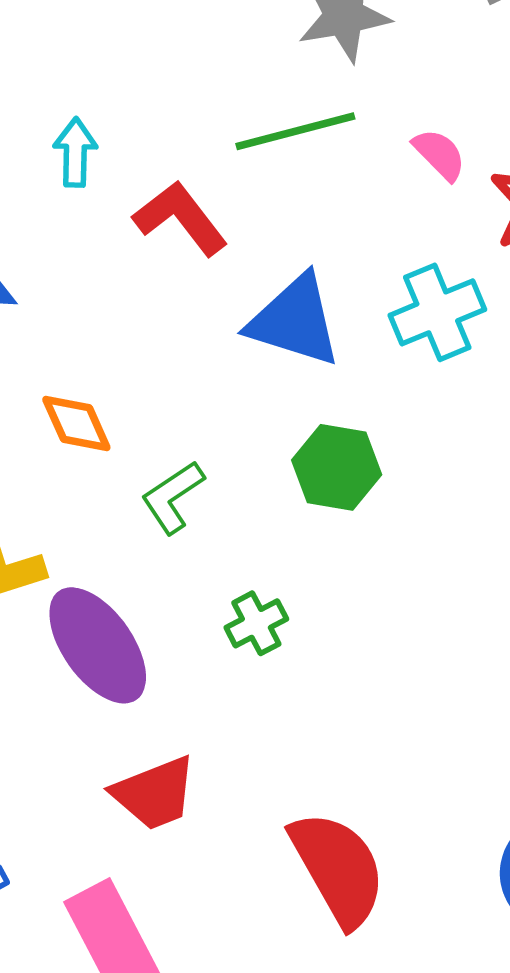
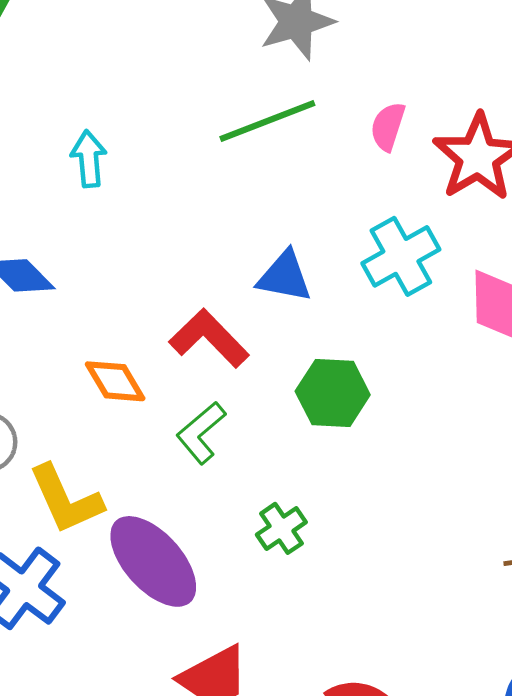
pink semicircle: (439, 154) -> (388, 127), turned -111
red L-shape: (180, 218) -> (209, 338), moved
blue triangle: (295, 321) -> (285, 277), size x0.7

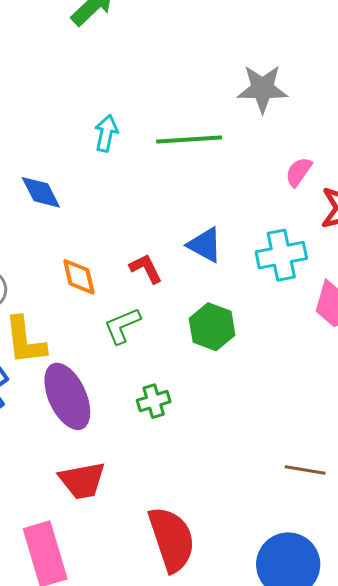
green line: (267, 121) -> (189, 139), moved
red L-shape: (209, 338) -> (146, 268), size x0.7

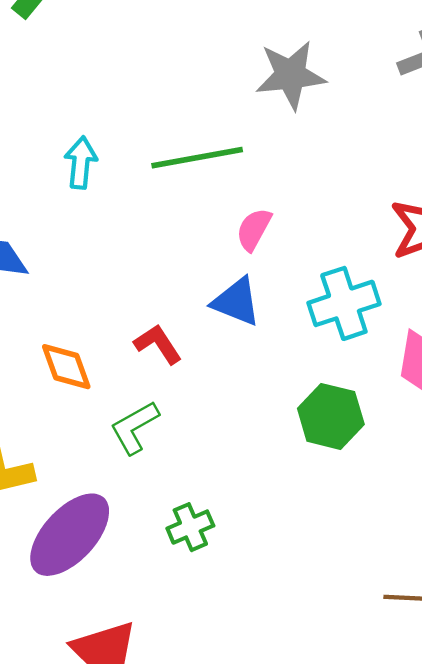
pink semicircle: (299, 172) -> (254, 229), moved
green hexagon: (212, 327) -> (331, 416), moved
purple ellipse: (67, 396) -> (70, 535), turned 74

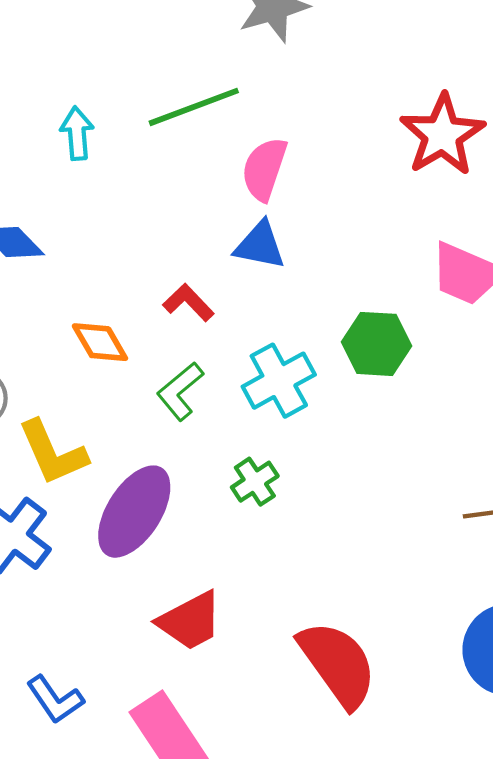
pink semicircle: (254, 229) -> (264, 169), size x1.4
cyan cross: (344, 303) -> (279, 381), moved

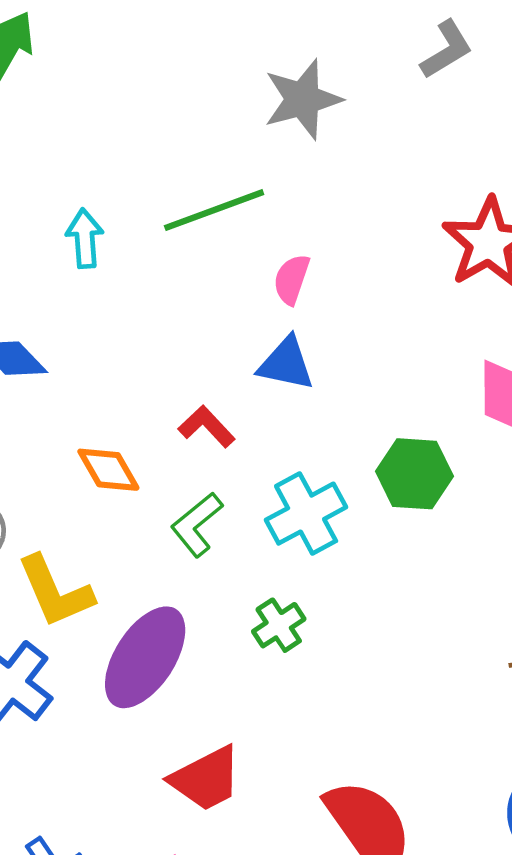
pink semicircle: (264, 169) -> (292, 279), size x0.7

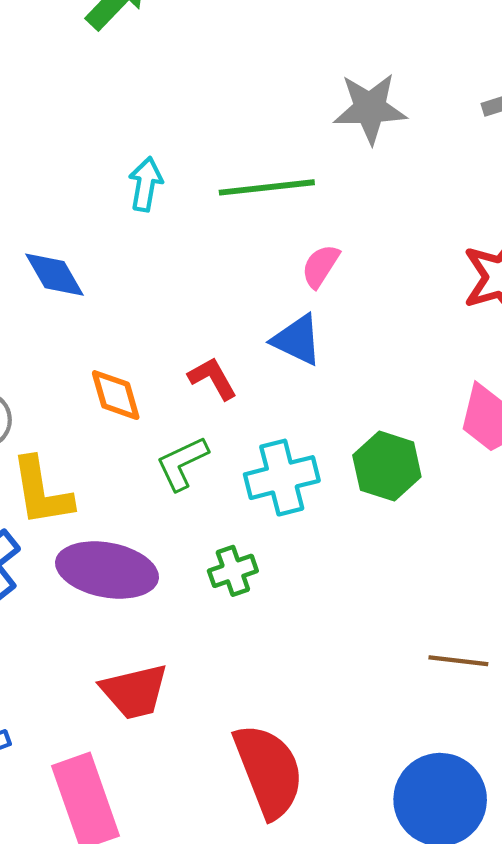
purple ellipse: (145, 657) -> (107, 570), turned 54

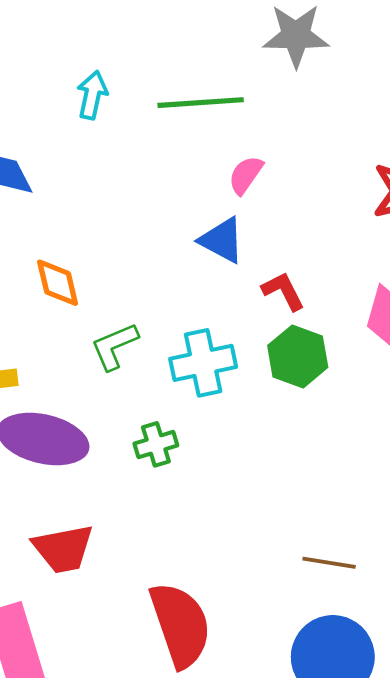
red L-shape: (213, 378) -> (283, 291), moved
brown line: (458, 661) -> (329, 563), moved

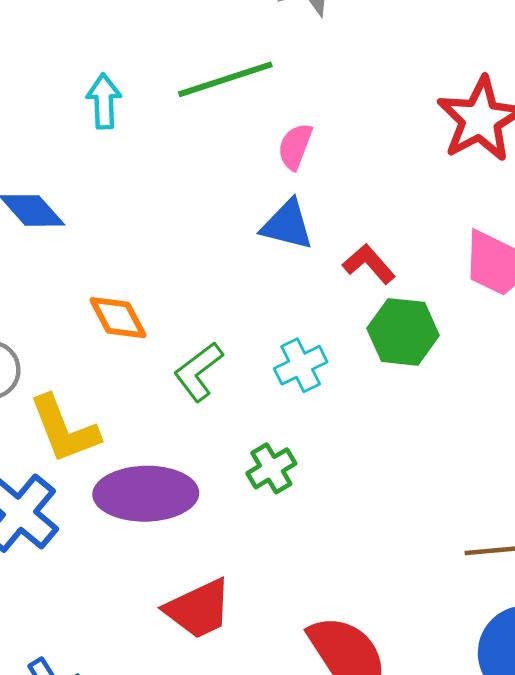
cyan cross: (203, 363) -> (301, 365), size x0.7

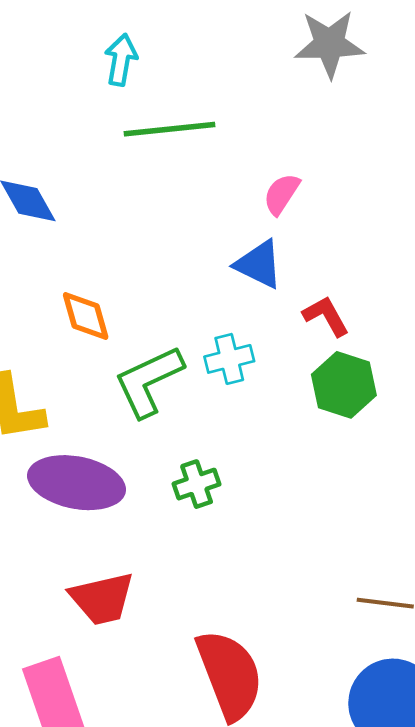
green line: (225, 79) -> (170, 129), moved
cyan arrow: (104, 101) -> (121, 60), moved
cyan cross: (301, 365) -> (229, 359), moved
green L-shape: (198, 372) -> (149, 381), size x1.4

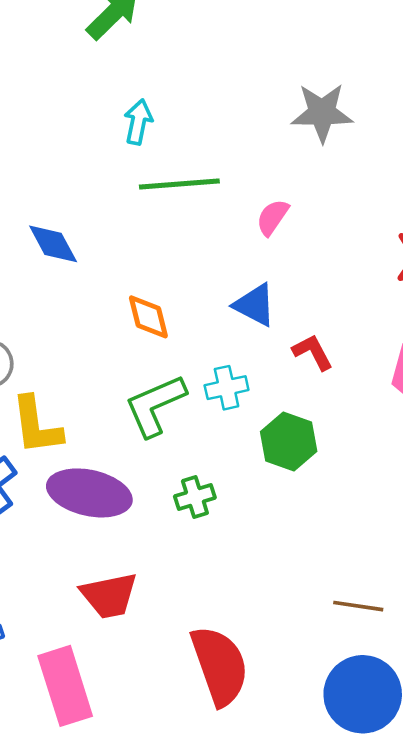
pink semicircle: (282, 194) -> (272, 217), moved
orange diamond: (86, 316) -> (148, 317), moved
green hexagon: (344, 385) -> (289, 441), moved

